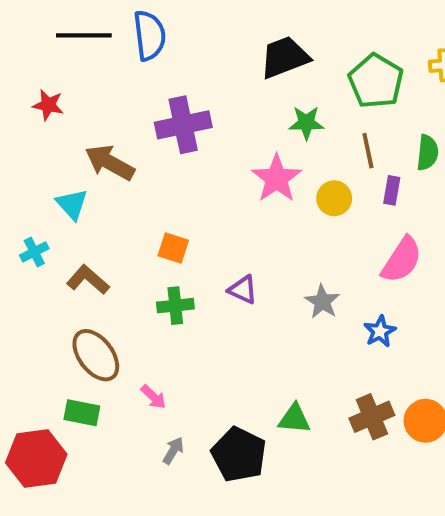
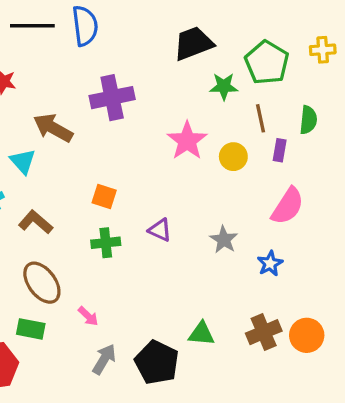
green star: (306, 123) -> (224, 86), moved
gray arrow: (173, 451) -> (104, 359), size x1.4

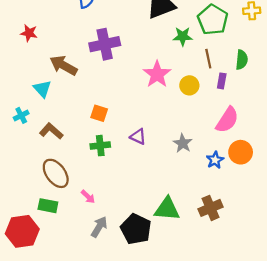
green triangle: (201, 334) -> (167, 209), size x1.4
orange circle: (307, 335) -> (241, 152), moved

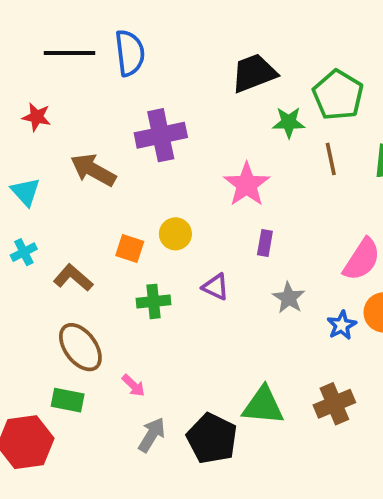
purple rectangle: (222, 81) -> (265, 243), moved
yellow circle: (189, 85) -> (175, 234), moved
cyan triangle: (42, 89) -> (26, 192), moved
orange square: (99, 113) -> (130, 248), moved

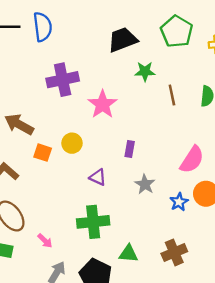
green pentagon: (338, 95) -> (177, 31), moved
brown arrow: (93, 170) -> (19, 124), moved
pink star: (247, 185) -> (103, 104), moved
green cross: (153, 301) -> (93, 222), moved, size x1.5
green triangle: (263, 406) -> (128, 254), size x0.7

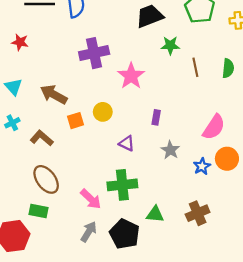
orange square: (43, 153) -> (76, 121), turned -35
pink arrow: (45, 241) -> (91, 199), moved, size x1.5

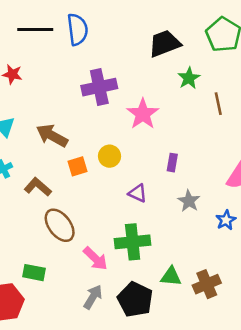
green star: (170, 45) -> (189, 78), turned -30
brown ellipse: (46, 179) -> (60, 225), moved
brown cross: (198, 213) -> (207, 284), moved

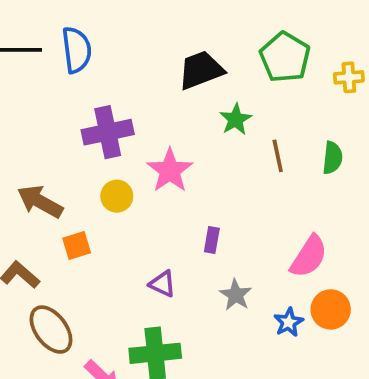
yellow circle: (109, 156) -> (117, 196), moved

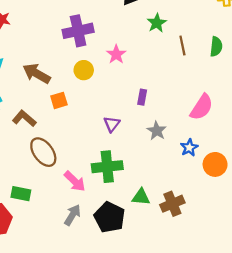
pink star: (170, 171) -> (116, 54), size x0.7
purple triangle: (162, 284) -> (112, 124), turned 42
orange circle: (331, 309) -> (215, 164), moved

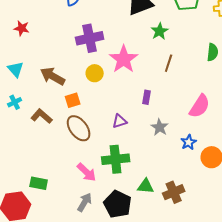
brown line: (182, 45) -> (169, 63), moved, turned 30
pink star: (116, 54) -> (124, 59), size x1.6
purple triangle: (112, 124) -> (120, 121), turned 35
brown ellipse: (43, 152) -> (79, 128), moved

